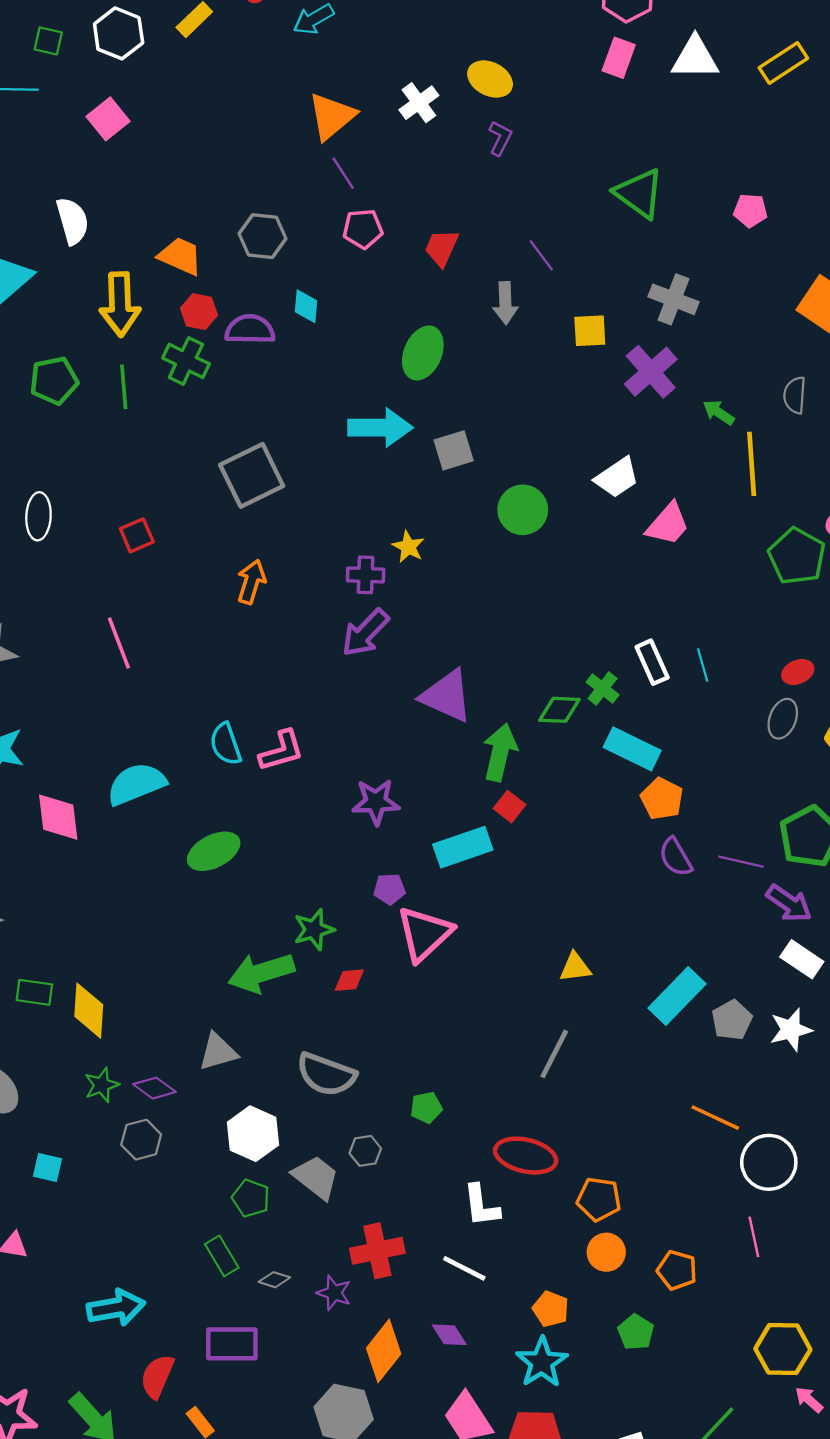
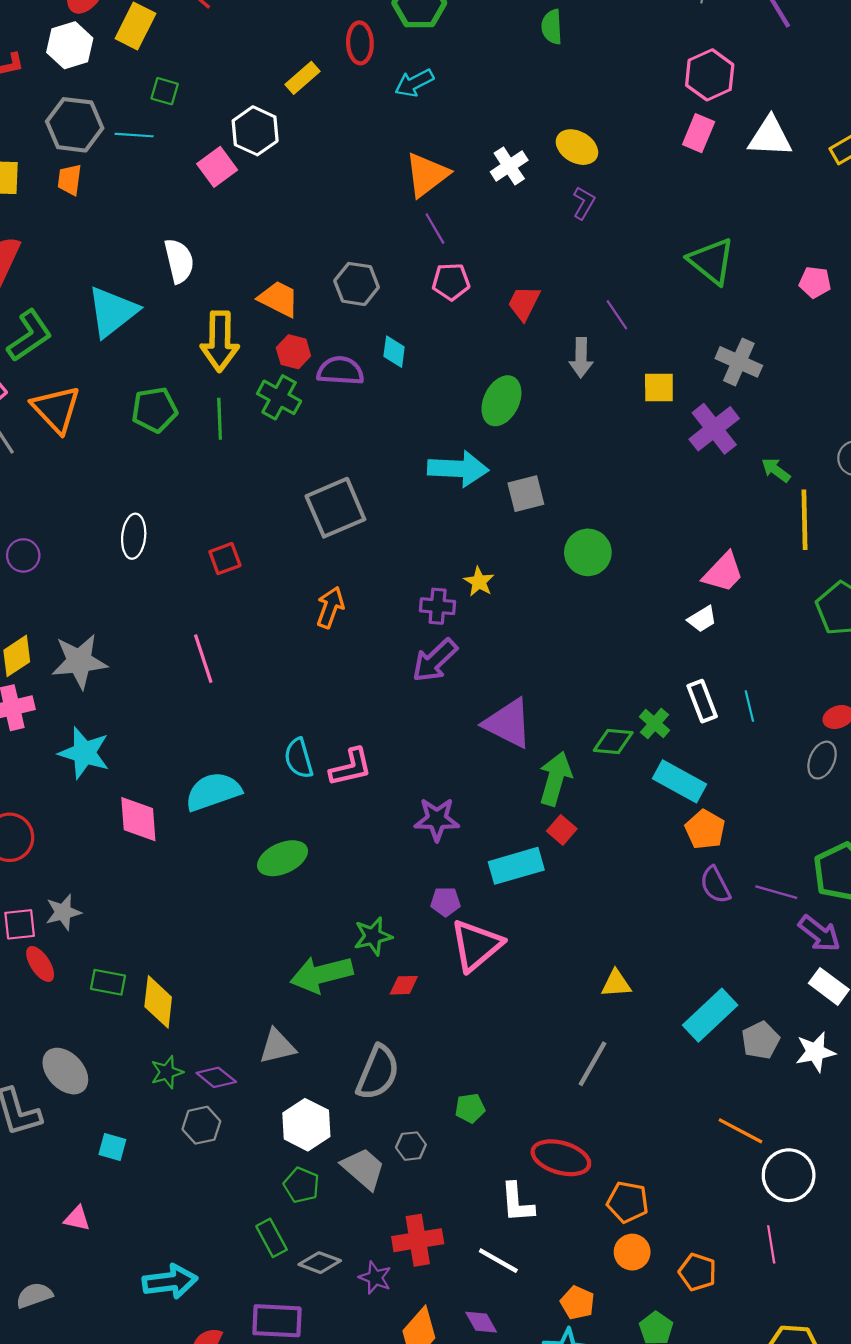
white hexagon: (119, 33) -> (255, 131), moved
white trapezoid: (617, 477) -> (702, 619), moved, size x0.7
gray semicircle: (326, 1074) -> (378, 1073), turned -90
gray diamond: (274, 1280) -> (320, 1263), size x1.4

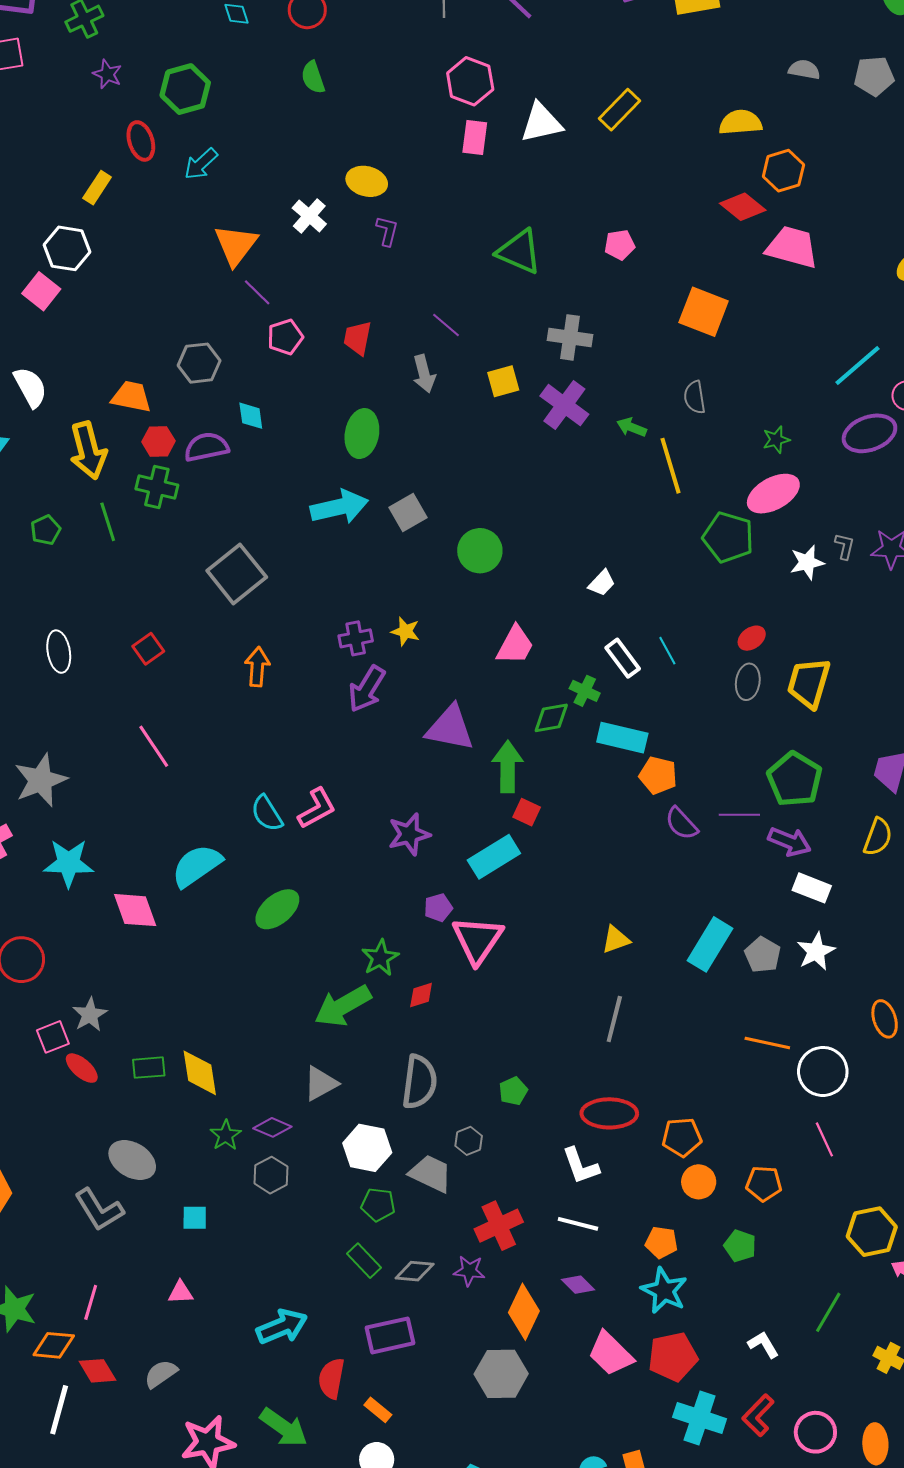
green pentagon: (154, 410) -> (46, 530), size x0.7
pink trapezoid: (723, 572) -> (515, 645), moved
yellow star: (479, 582) -> (405, 631), moved

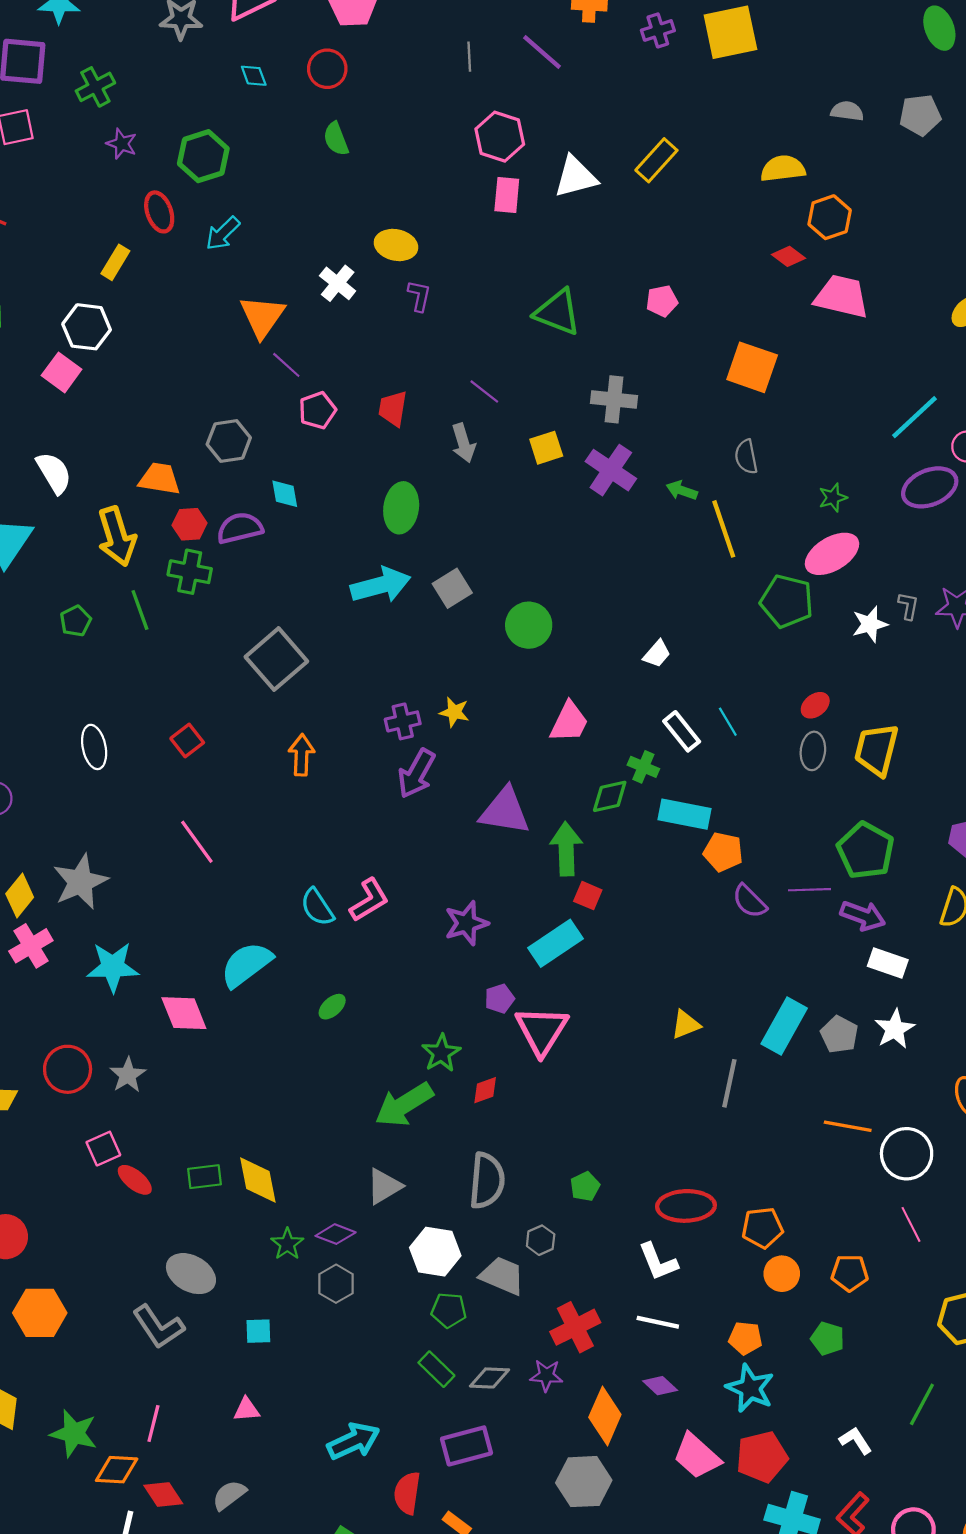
red diamond: (743, 207) -> (789, 256), size x0.7
green ellipse: (277, 909) -> (332, 1007), size x0.6
gray star: (90, 1015) -> (128, 1075), moved
gray line: (614, 1019) -> (729, 1083), moved

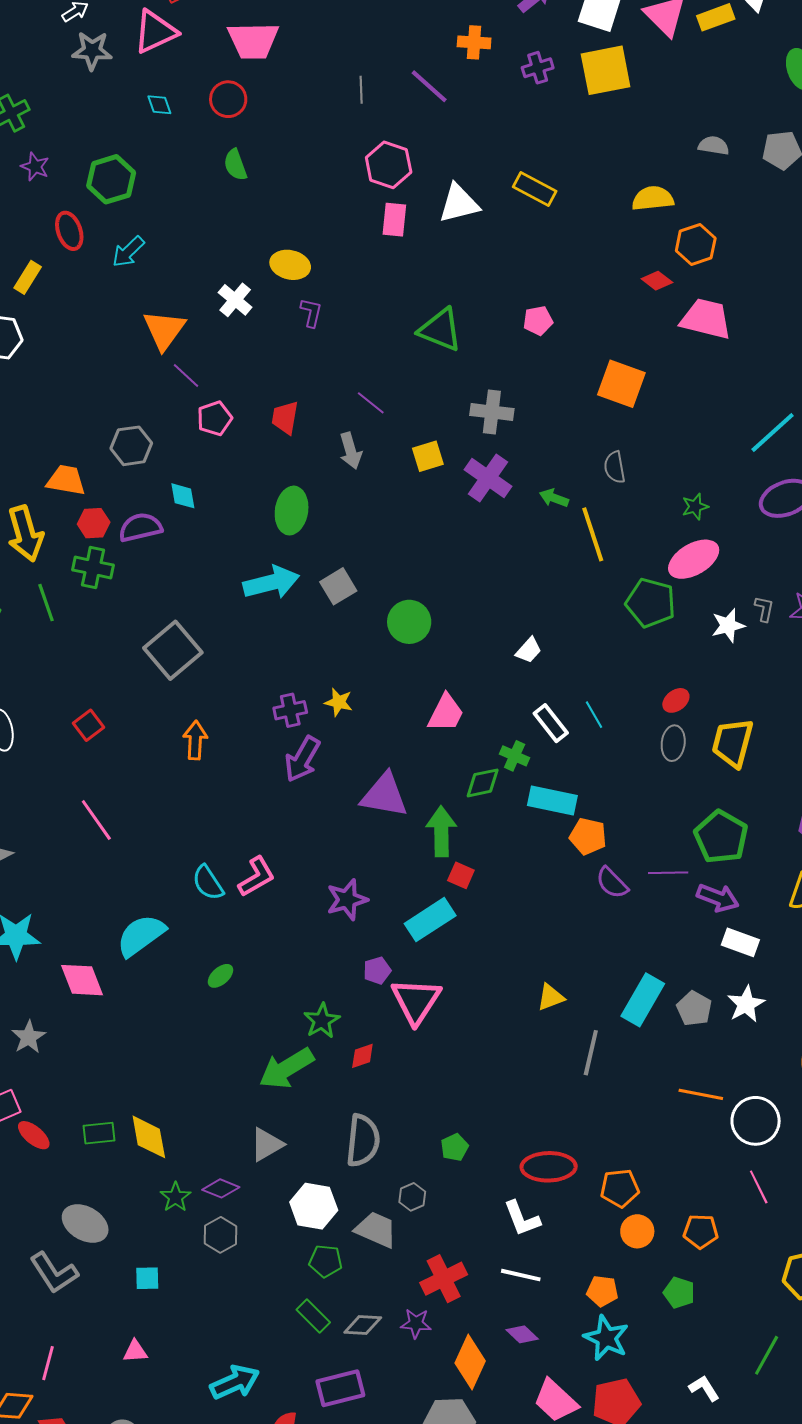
yellow rectangle: (656, 160) -> (535, 189), turned 75

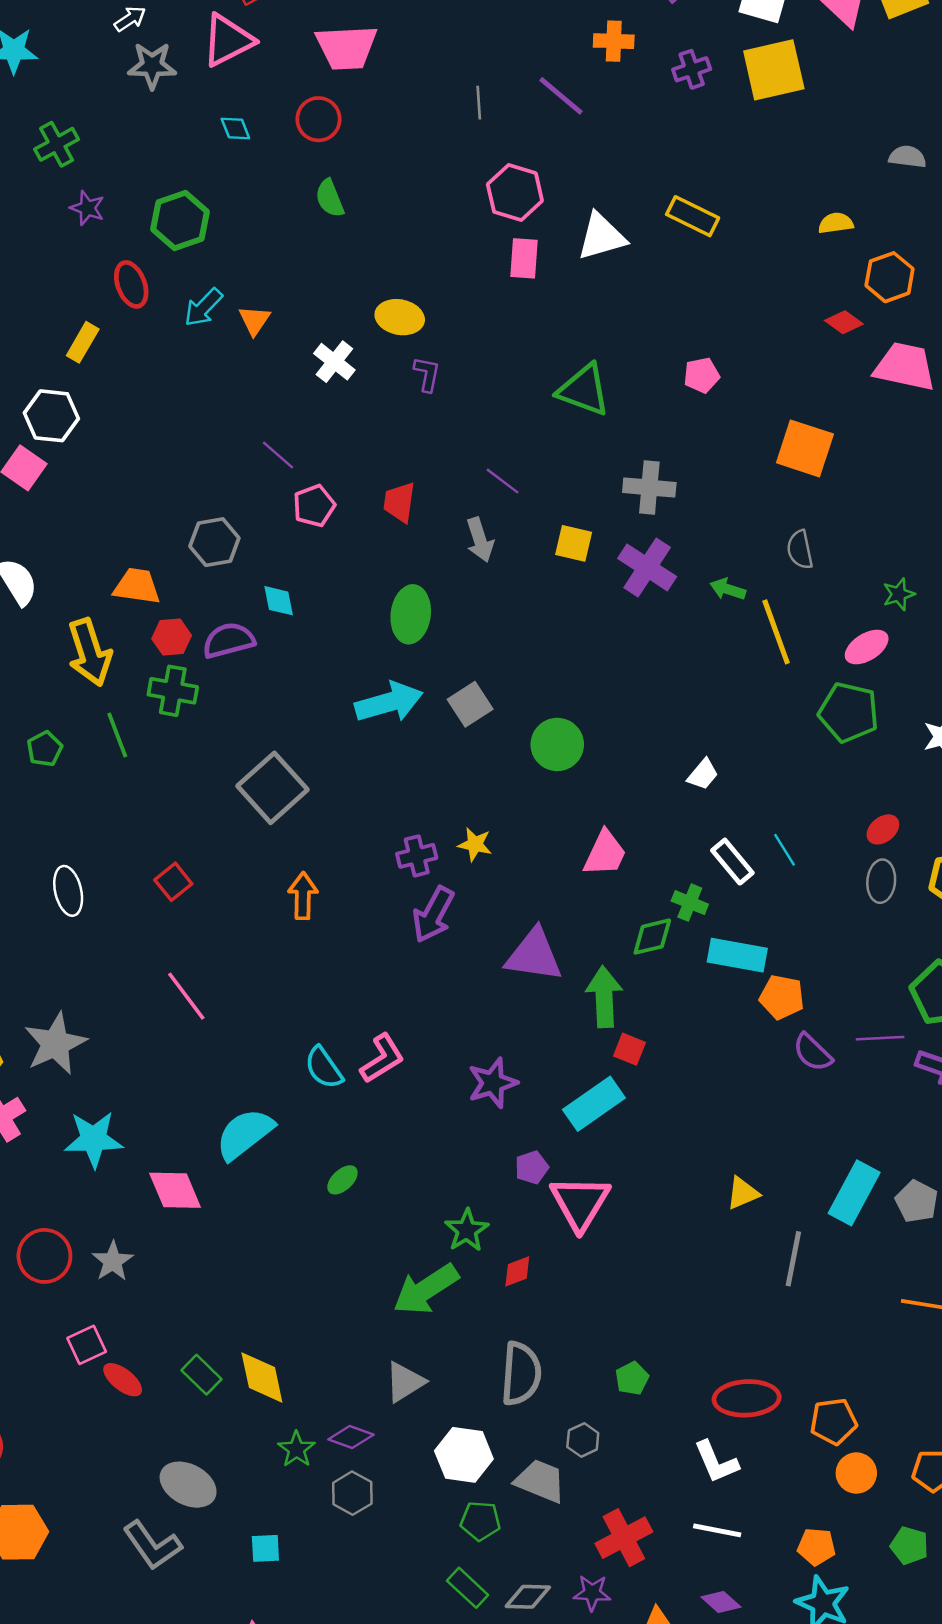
yellow semicircle: (653, 198) -> (836, 223), size x0.7
orange triangle: (164, 330) -> (254, 320), moved, size x0.6
yellow square: (428, 456) -> (574, 543), turned 32
pink ellipse: (694, 559) -> (867, 647), moved, size x0.7
green rectangle: (99, 1133) -> (201, 1375), turned 52

